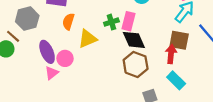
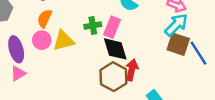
brown square: (179, 40) -> (178, 44), moved
red arrow: (171, 54) -> (132, 70), moved
pink circle: (65, 58) -> (42, 40), moved

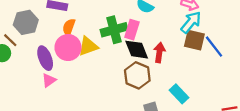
green cross: (93, 26) -> (114, 30), size x1.6
pink circle: (42, 40) -> (68, 48), size x1.5
red arrow: (132, 70) -> (159, 53), moved

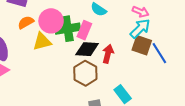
orange semicircle: (69, 27) -> (26, 22), turned 35
pink circle: (68, 48) -> (51, 21), moved
black diamond: (137, 50) -> (87, 49), turned -70

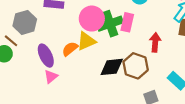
orange semicircle: (26, 22) -> (70, 49), moved
black diamond: (87, 49) -> (112, 67), moved

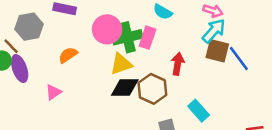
yellow triangle: (86, 41) -> (121, 64), moved
orange semicircle: (70, 49) -> (68, 55), moved
purple ellipse: (46, 56) -> (20, 69), moved

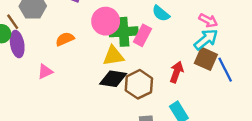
red arrow: (178, 64) -> (177, 72), moved

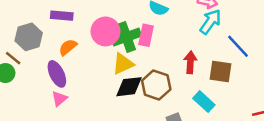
orange semicircle: (65, 39) -> (68, 47), moved
purple ellipse: (17, 44) -> (57, 74), moved
brown square: (206, 59) -> (221, 71), moved

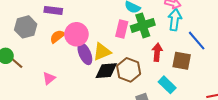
cyan arrow: (210, 22) -> (175, 20), turned -30
pink circle: (105, 31) -> (76, 34), moved
green cross: (126, 37) -> (143, 25), moved
brown line: (13, 58) -> (17, 63), moved
purple ellipse: (57, 74) -> (85, 54), moved

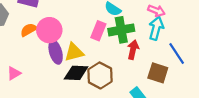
red arrow: (157, 52) -> (133, 50), moved

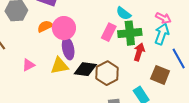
yellow triangle: (74, 52) -> (60, 66), moved

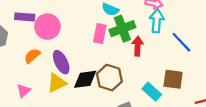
orange semicircle: (45, 26) -> (32, 56), moved
pink circle: (64, 28) -> (47, 27), moved
brown square: (160, 75) -> (173, 79), moved

